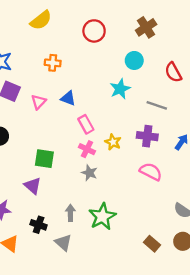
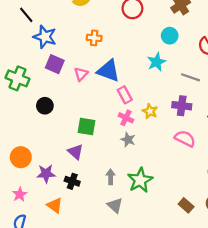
blue triangle: (68, 98) -> (108, 71), size x1.6
black cross: (39, 225) -> (72, 181), moved
gray triangle: (63, 242) -> (115, 205), moved

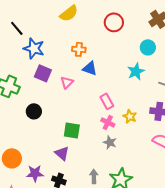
blue triangle: (108, 71) -> (90, 68), moved, size x0.7

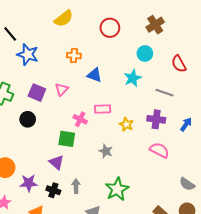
blue triangle: (90, 68) -> (95, 75), moved
purple square: (43, 73) -> (37, 93), moved
pink rectangle: (107, 101) -> (103, 109), turned -63
pink cross: (108, 122) -> (80, 119), moved
gray arrow: (94, 176) -> (76, 186), moved

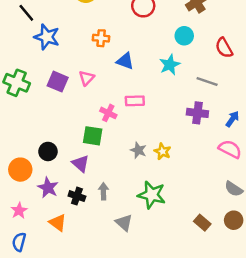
black circle: (28, 119) -> (48, 151), moved
yellow star: (126, 124) -> (163, 151), moved
pink semicircle: (159, 150) -> (230, 149), moved
purple star: (29, 183) -> (48, 188), turned 30
green star: (117, 189) -> (152, 195), turned -30

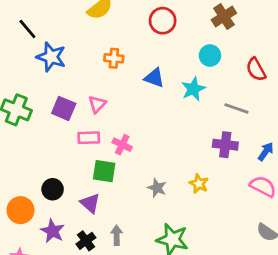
blue triangle: (125, 61) -> (154, 78), moved
pink rectangle: (135, 101) -> (89, 138), moved
yellow star: (163, 151) -> (199, 184), moved
black cross: (77, 196) -> (86, 241), turned 35

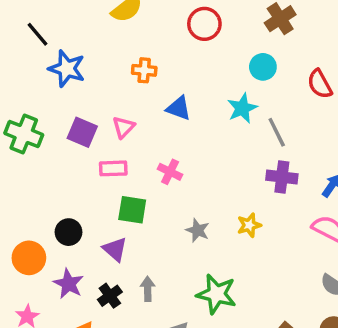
blue triangle: (154, 78) -> (179, 108), moved
gray line: (236, 108) -> (277, 132), moved, turned 45
pink cross: (122, 145) -> (170, 172), moved
yellow star: (199, 184) -> (249, 225), turned 30

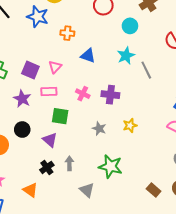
cyan circle: (263, 67) -> (130, 26), moved
blue star: (67, 69) -> (38, 17), moved
purple cross: (282, 177) -> (110, 95), moved
purple star: (68, 284) -> (22, 99), moved

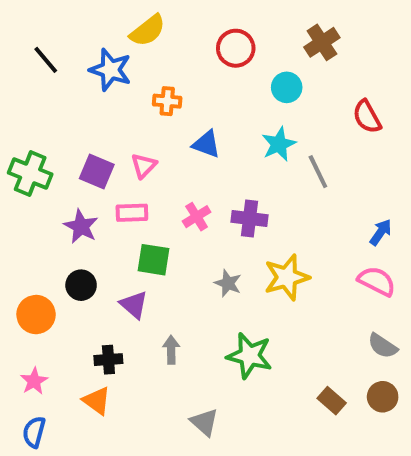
pink cross: (83, 94) -> (197, 217), turned 32
yellow star: (130, 125) -> (287, 277), size x1.6
black cross: (47, 167) -> (108, 360), moved, turned 32
gray triangle: (87, 190) -> (204, 422), moved

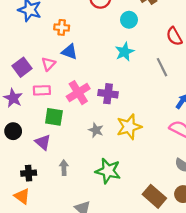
blue triangle: (206, 144) -> (69, 52), moved
purple square: (97, 172) -> (22, 67), turned 30
gray line: (318, 172) -> (162, 67), moved
pink cross: (197, 217) -> (78, 93), size x1.5
brown rectangle: (332, 401) -> (154, 196), size x1.5

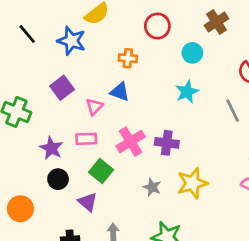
orange cross: (62, 27) -> (128, 58), moved
purple square: (22, 67) -> (62, 88), moved
green square: (54, 117) -> (101, 171), turned 30
black circle: (13, 131) -> (58, 179), moved

